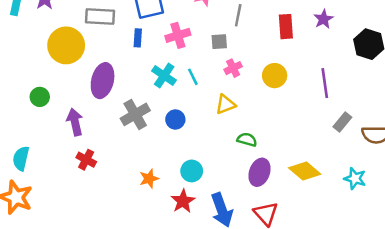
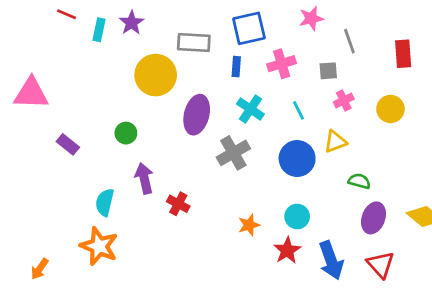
gray line: (238, 15) -> (349, 41), turned -30
cyan cross: (164, 76) -> (250, 109), moved
blue circle: (175, 119) -> (297, 159), moved, size x1.6
purple arrow: (75, 122) -> (144, 178), moved

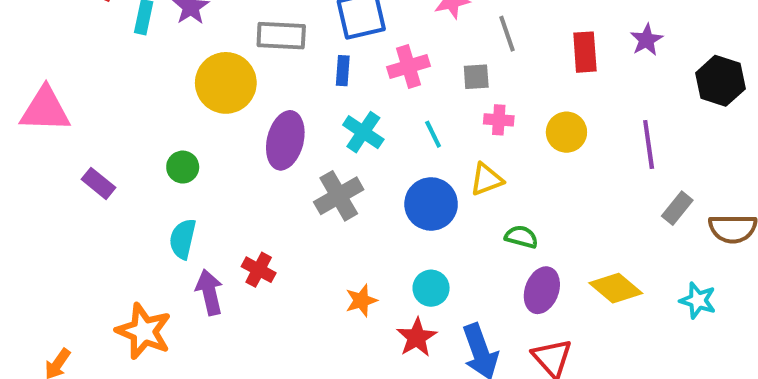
pink cross: (344, 101) -> (499, 120), turned 30
purple arrow: (144, 178) -> (209, 292), moved
cyan semicircle: (105, 202) -> (183, 239), moved

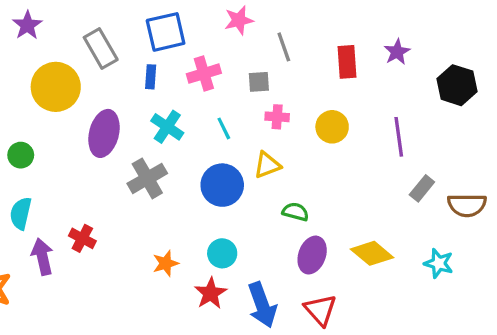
gray rectangle: (281, 36) -> (101, 49), turned 57

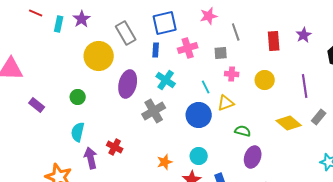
cyan line: (224, 128) -> (206, 87), moved
yellow diamond: (372, 253) -> (289, 123), moved

